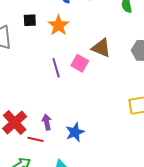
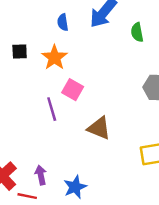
brown triangle: (101, 48) -> (99, 128), moved
pink square: (80, 63) -> (73, 90), moved

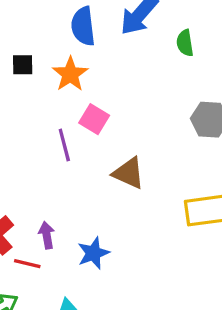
blue semicircle: (63, 22) -> (83, 26), size x1.6

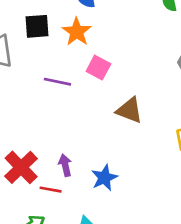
black square: (23, 65) -> (37, 26), size x1.4
purple line: (64, 145) -> (57, 82), moved, turned -60

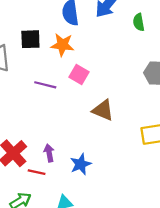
orange star: (77, 32) -> (62, 45), turned -30

